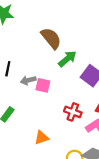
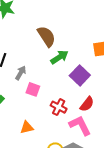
gray arrow: (28, 80) -> (21, 73), turned 128
pink square: (43, 85) -> (33, 89), moved

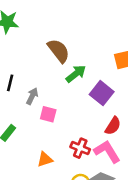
red cross: (59, 107) -> (80, 148), moved

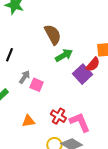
gray arrow: (32, 96) -> (25, 77), moved
red semicircle: (113, 126) -> (93, 64), moved

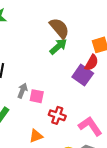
brown semicircle: (53, 35) -> (59, 28), moved
green arrow: (64, 55) -> (58, 46), moved
red cross: (58, 116) -> (57, 115), moved

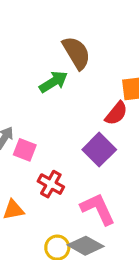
green arrow: (58, 46) -> (53, 82), moved
purple square: (83, 75) -> (99, 150), moved

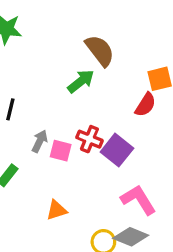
purple square: (99, 150) -> (117, 150), moved
red cross: (51, 184) -> (89, 139), moved

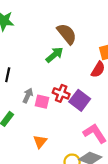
orange triangle: (56, 210) -> (40, 142), turned -32

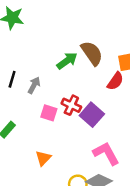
brown semicircle: (67, 34) -> (92, 53), moved
gray arrow: (28, 96) -> (34, 85), moved

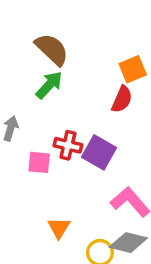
brown semicircle: (92, 53) -> (52, 49), moved
orange triangle: (43, 158) -> (59, 228), moved

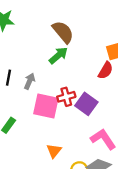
red cross: (68, 145) -> (66, 97), turned -36
pink square: (39, 162) -> (46, 106), size x1.6

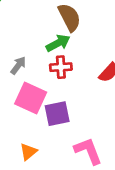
red cross: (66, 97) -> (61, 67), moved
purple square: (86, 104) -> (57, 114), moved, turned 30

